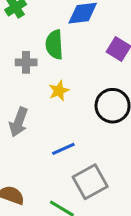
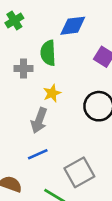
gray arrow: (19, 122) -> (39, 120), moved
blue line: (63, 149) -> (38, 154), moved

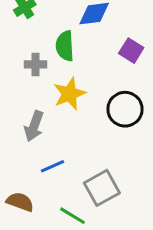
yellow star: (52, 93) -> (69, 94), size x1.5
gray arrow: (39, 120) -> (34, 126), moved

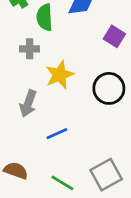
green semicircle: (65, 46) -> (45, 17), moved
blue line: (52, 166) -> (57, 134), moved
gray square: (102, 188) -> (106, 175), moved

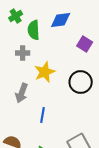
blue line: (57, 134) -> (43, 115), turned -56

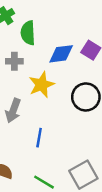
blue diamond: (61, 20) -> (61, 54), moved

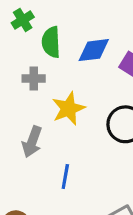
blue diamond: (61, 54) -> (94, 50), moved

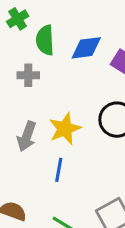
yellow star: (68, 109) -> (65, 129), moved

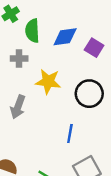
yellow star: (65, 129) -> (48, 81), moved, turned 30
blue line: (59, 170) -> (70, 133), moved

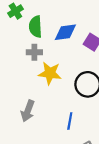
gray cross: (19, 59) -> (34, 52), moved
gray arrow: (18, 107) -> (28, 111), moved

